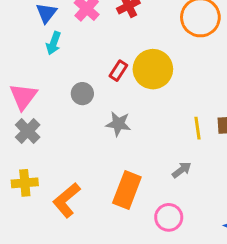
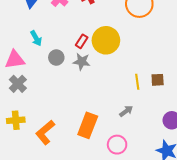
cyan arrow: (54, 43) -> (36, 38), moved, turned -49
pink triangle: (23, 96) -> (15, 60), turned 45
gray star: (118, 124) -> (82, 62), moved

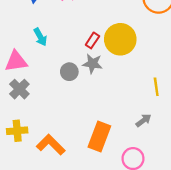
gray circle: (56, 58) -> (69, 72), moved
orange L-shape: (45, 132) -> (51, 145), turned 85

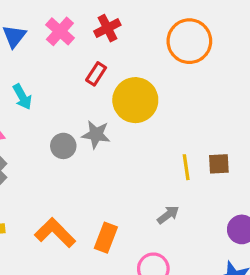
red rectangle: (92, 40) -> (96, 74), moved
orange rectangle: (99, 137) -> (106, 238), size x0.7
orange L-shape: (51, 145) -> (55, 233), moved

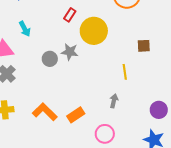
brown square: (219, 164) -> (144, 46), moved
gray arrow: (168, 215) -> (114, 101), turned -40
orange rectangle: (106, 238) -> (76, 115), turned 36

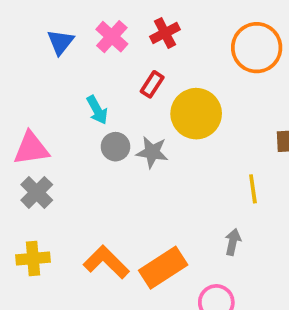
cyan arrow: (25, 29) -> (97, 110), moved
gray circle: (50, 59) -> (115, 147), moved
orange rectangle: (76, 115) -> (163, 268), size x1.4

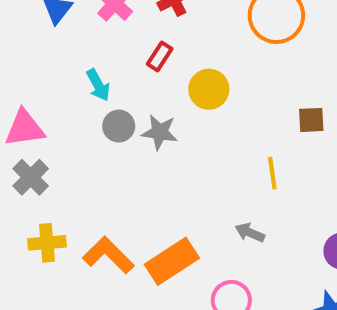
yellow circle: (196, 114) -> (209, 89), size x0.7
gray arrow: (233, 242) -> (250, 233), turned -80
yellow cross: (33, 258) -> (47, 243), moved

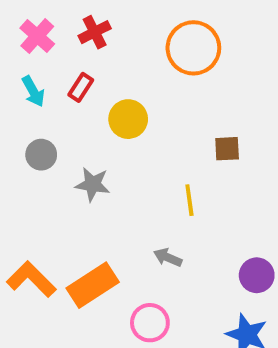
cyan arrow: (98, 85) -> (33, 91), moved
gray star: (160, 132) -> (93, 184), moved

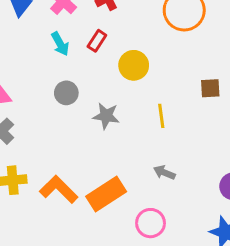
yellow line: (189, 200) -> (161, 116), moved

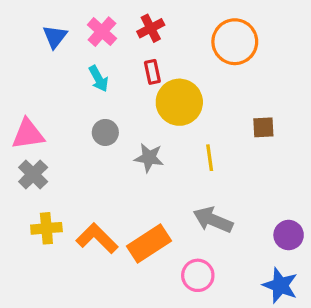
red rectangle: (97, 41) -> (152, 72), moved, turned -45
yellow circle: (134, 65) -> (179, 102), size x1.4
gray arrow: (164, 173) -> (213, 220), size x1.6

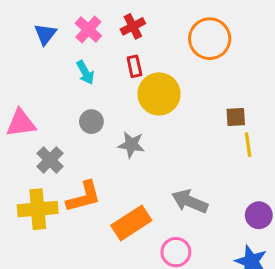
yellow line: (210, 158) -> (248, 145), moved
gray cross: (33, 174) -> (50, 160), moved
yellow cross: (46, 228) -> (38, 209), size x1.4
orange L-shape: (97, 238) -> (84, 197), moved, turned 120

